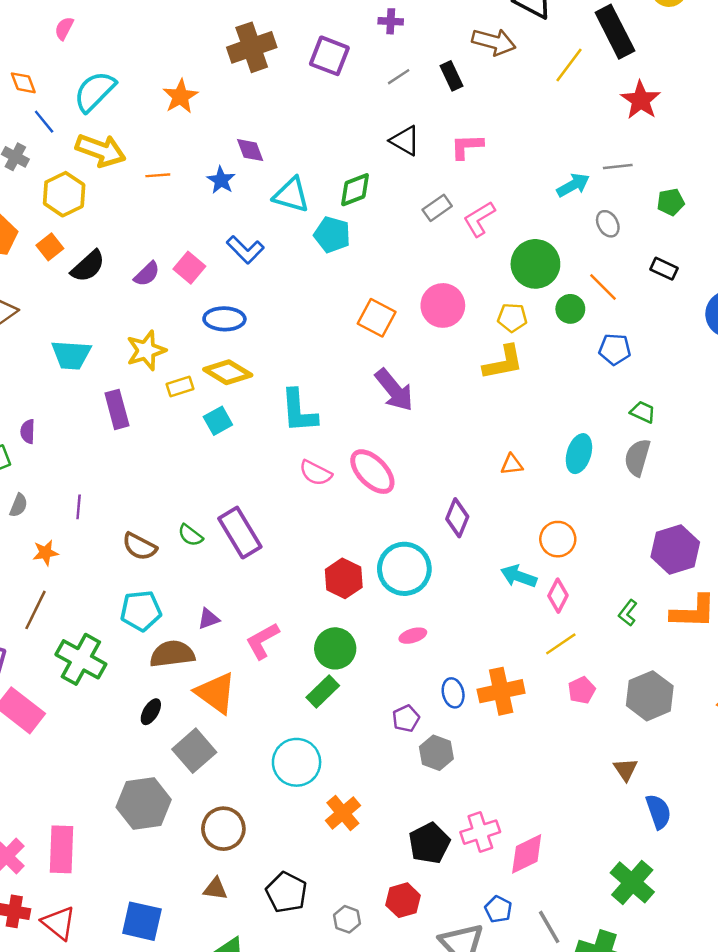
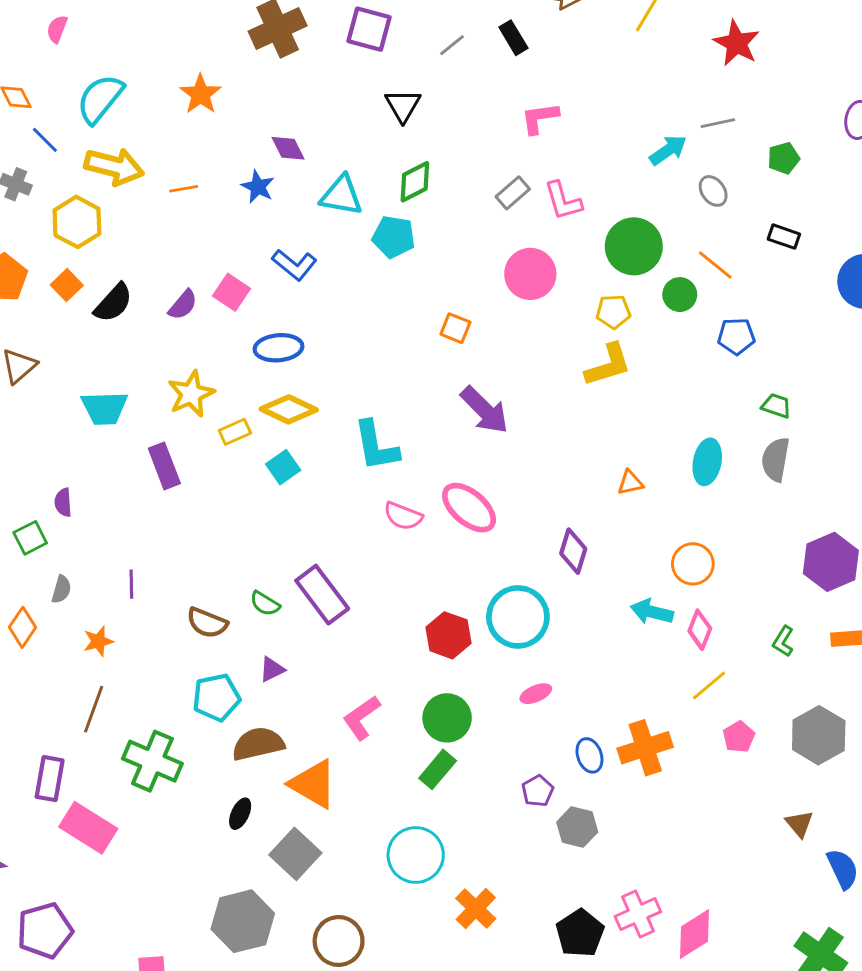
black triangle: (405, 141) -> (403, 105), moved, turned 36
pink L-shape: (479, 219) -> (563, 201), turned -69
pink circle: (443, 305) -> (530, 274), moved
orange square: (377, 318) -> (455, 328), size x0.7
purple triangle: (209, 619) -> (272, 669), moved

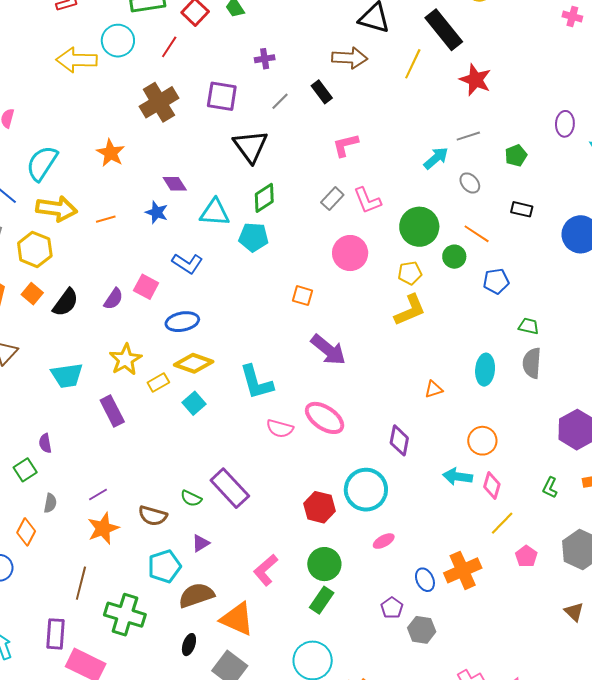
black triangle: (403, 105) -> (251, 146), size x1.4
purple line: (131, 584) -> (98, 495), turned 66
orange star: (98, 641) -> (103, 528), moved, size x1.5

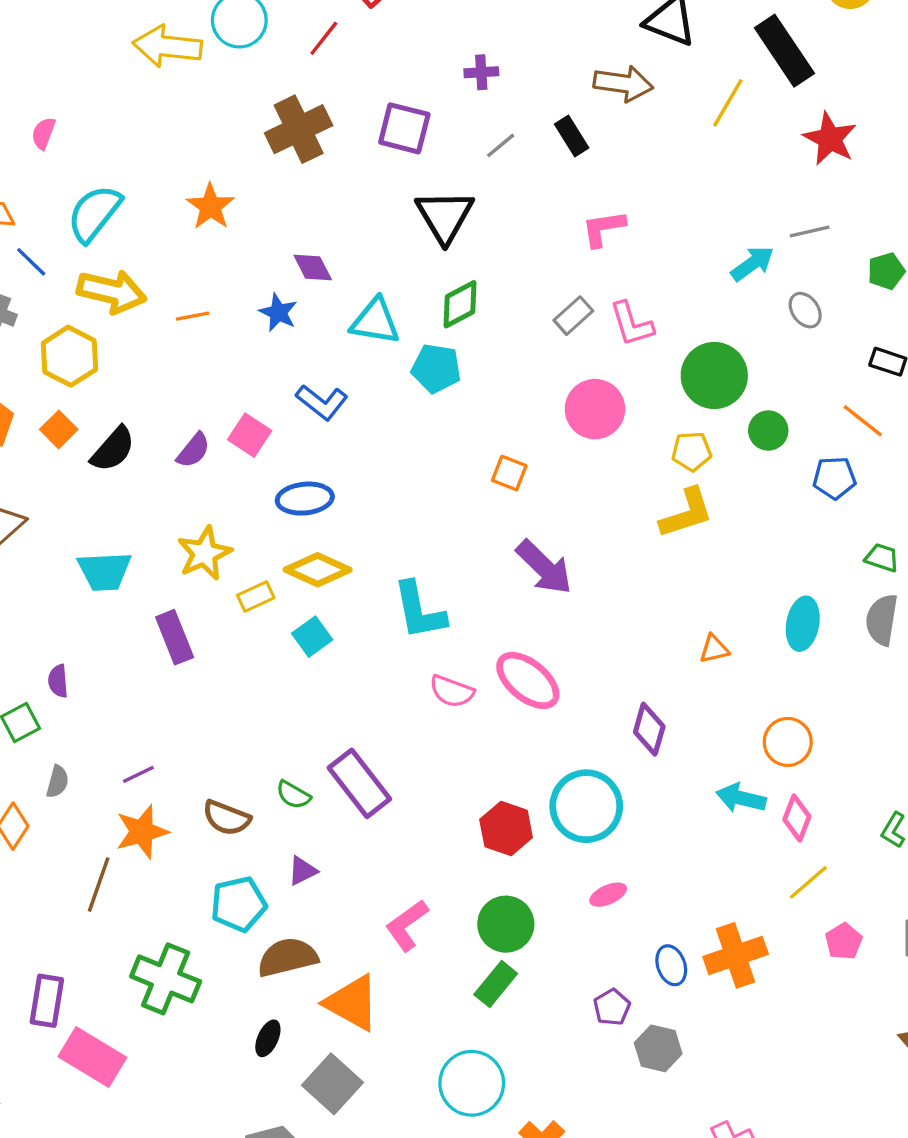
orange line: (477, 234) -> (863, 421), moved
brown line: (81, 583) -> (99, 885), moved

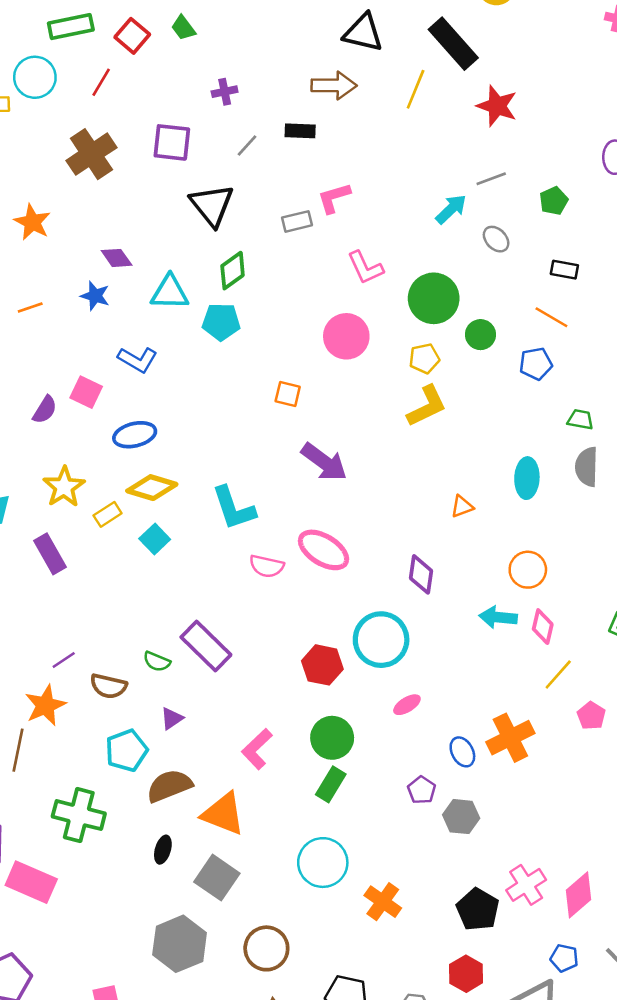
black rectangle: (572, 136) -> (300, 131), turned -48
gray rectangle: (573, 316) -> (297, 221), moved, turned 36
purple line: (138, 774) -> (64, 660), moved

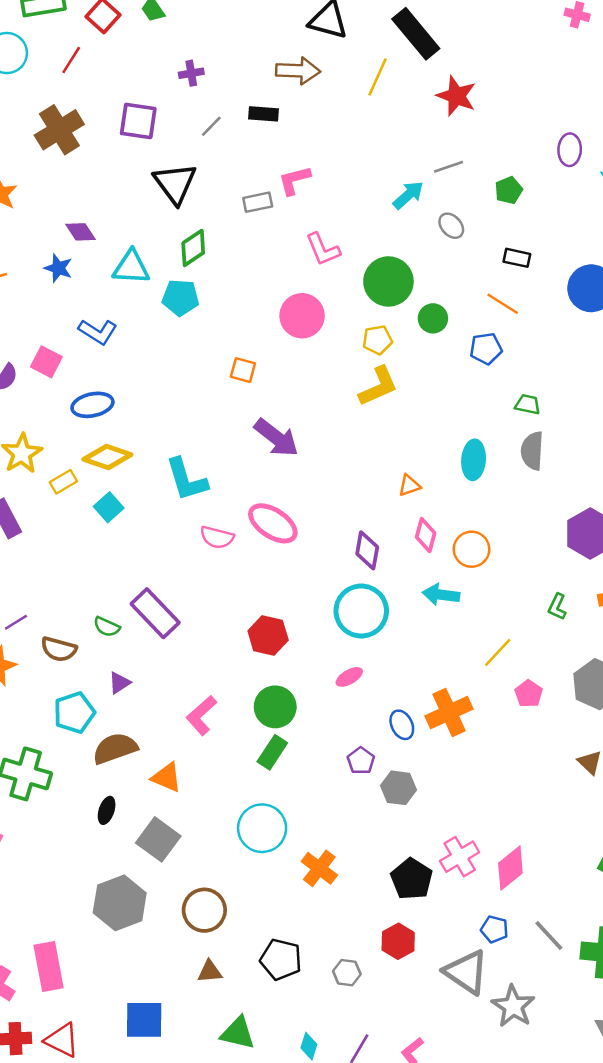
pink diamond: (543, 627) -> (426, 535), moved
cyan circle: (381, 640) -> (361, 611), moved
orange triangle: (223, 814) -> (167, 777), size x0.7

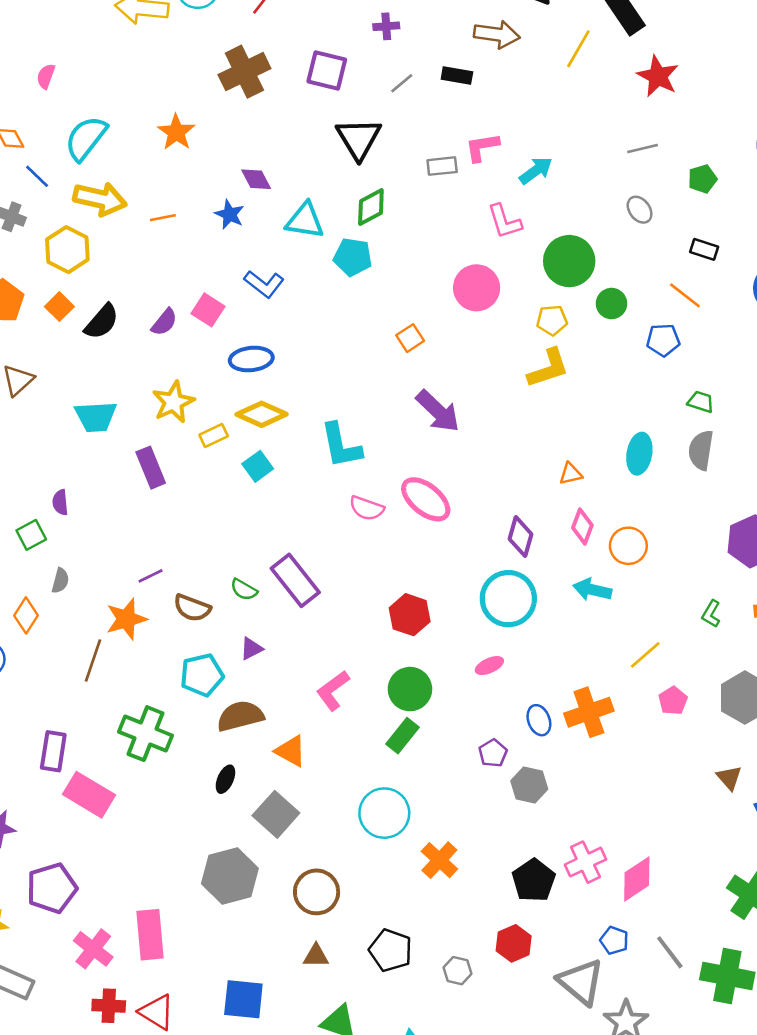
cyan arrow: (408, 195) -> (536, 171), moved
orange square: (243, 370) -> (410, 338), turned 36

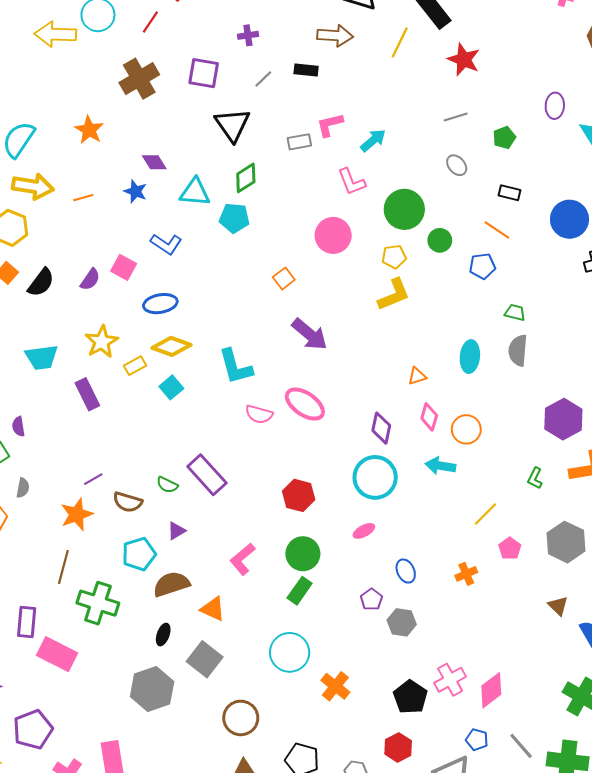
brown line: (93, 661) -> (63, 567), moved
orange cross: (589, 712) -> (466, 574), moved, size x0.6
gray hexagon: (230, 876) -> (152, 689), moved

